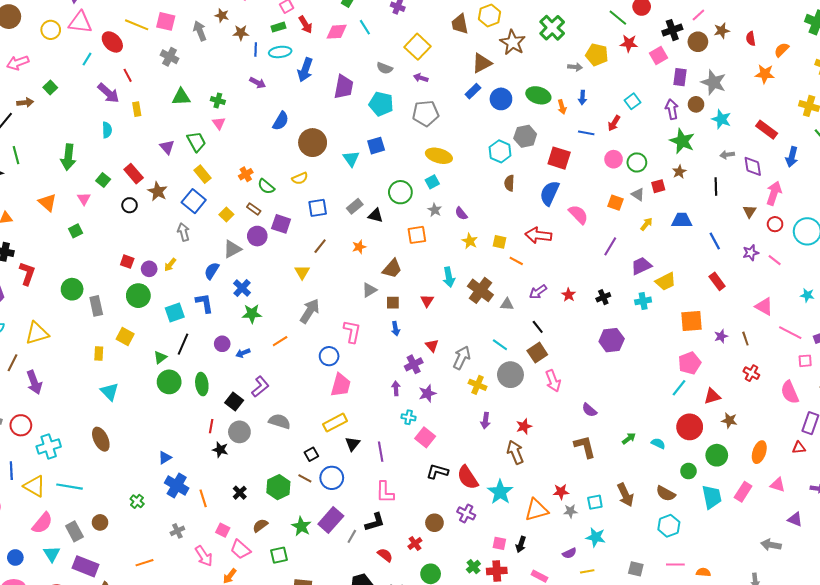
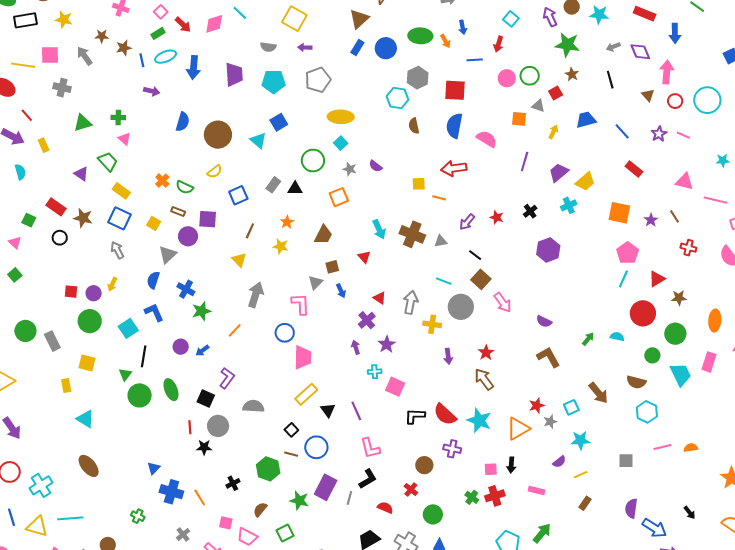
yellow star: (470, 241) -> (281, 246), moved
gray triangle: (369, 290) -> (315, 283), moved
orange square: (692, 321) -> (619, 213), turned 30
black cross: (240, 493) -> (233, 483), turned 32

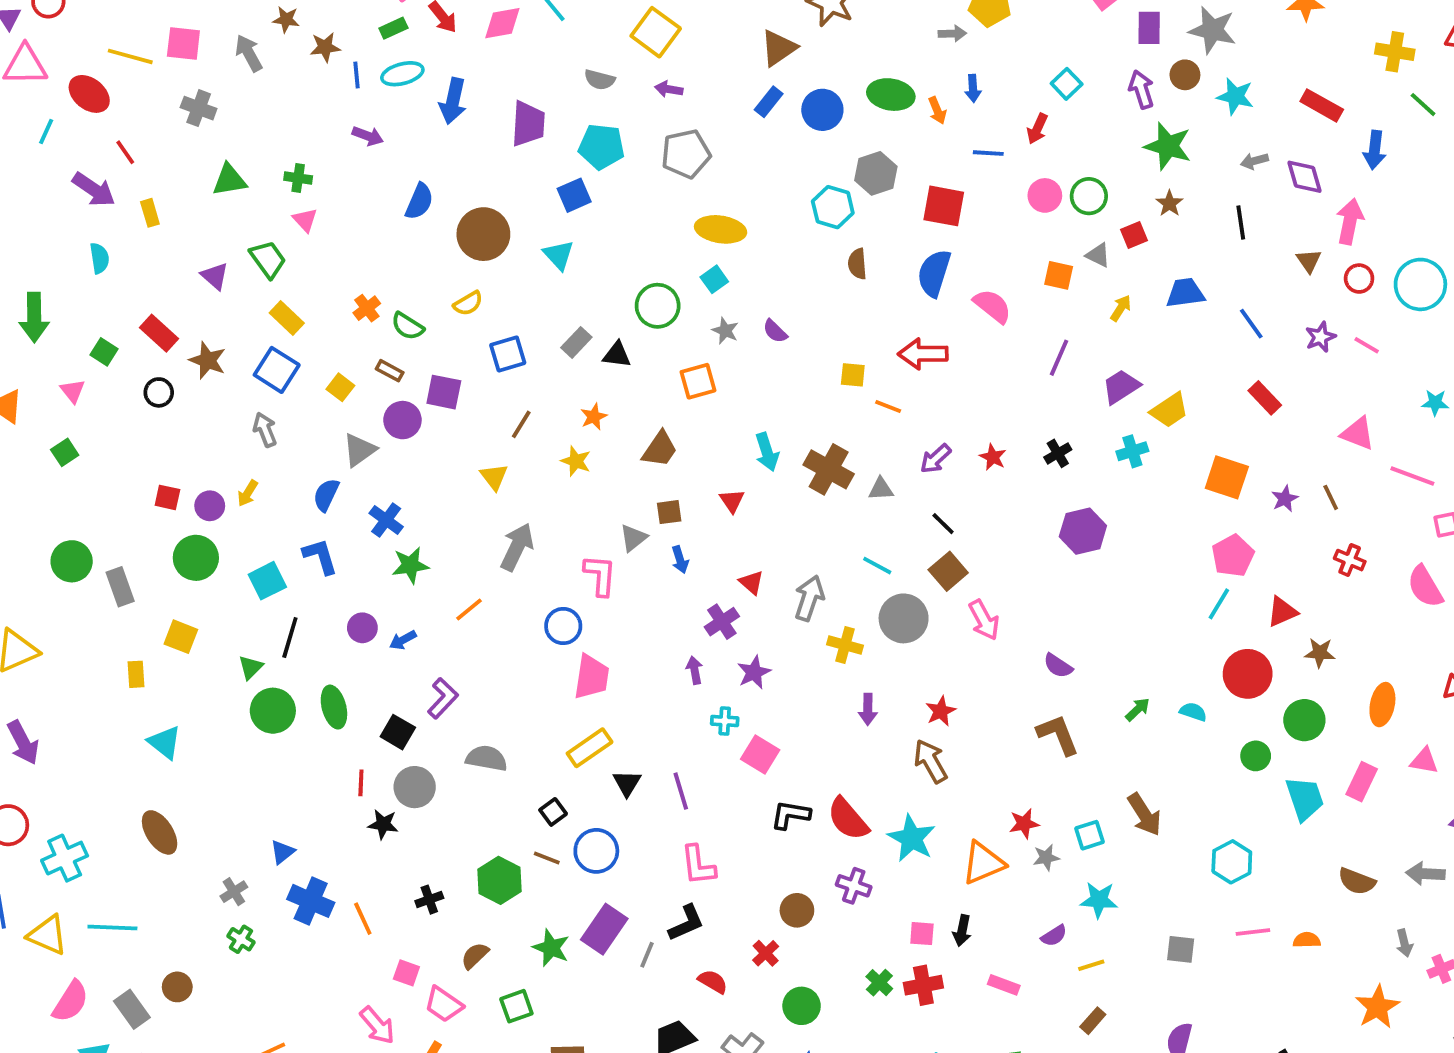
blue square: (279, 122) -> (574, 195), moved
brown semicircle: (636, 382) -> (1357, 881), moved
gray cross: (183, 534) -> (234, 892), moved

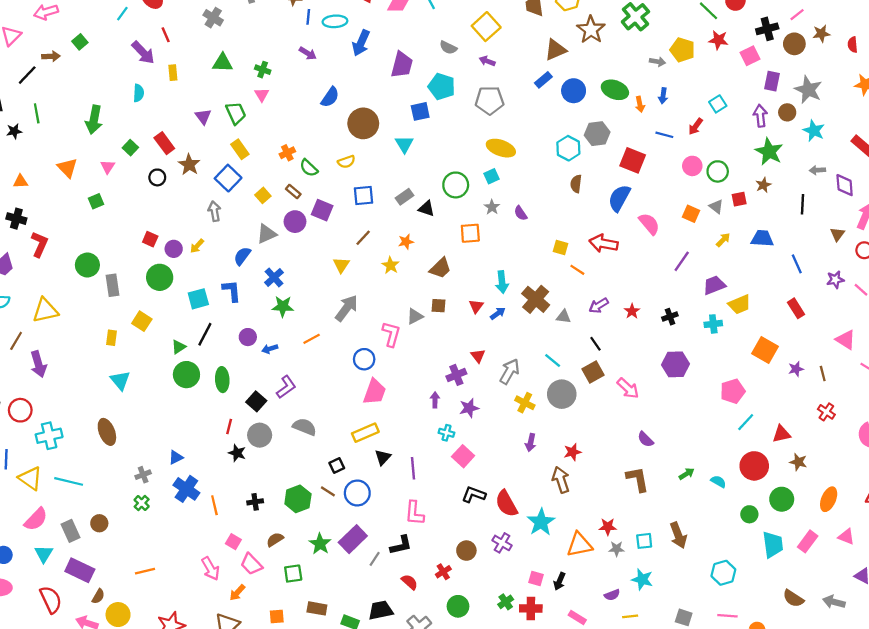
pink pentagon: (1233, 556) -> (733, 391), moved
blue arrow: (680, 560) -> (498, 313), moved, turned -119
pink arrow: (984, 620) -> (628, 388), moved, turned -30

